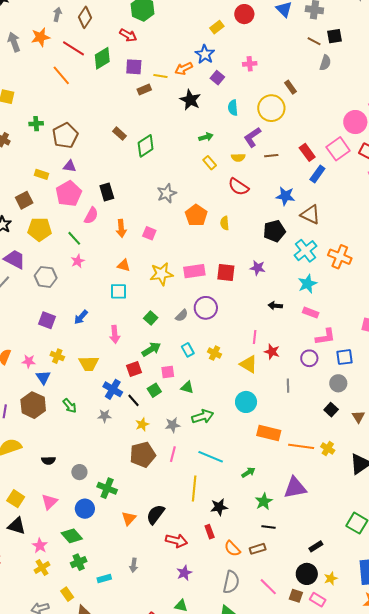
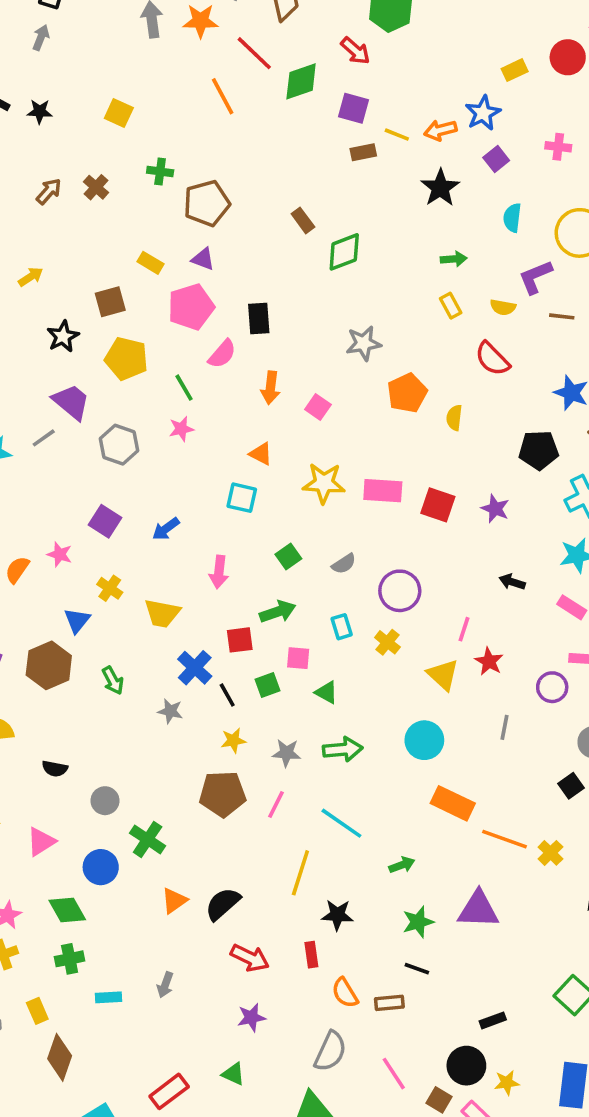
purple circle: (206, 308) -> (400, 591), moved
pink star: (29, 361) -> (60, 554), moved

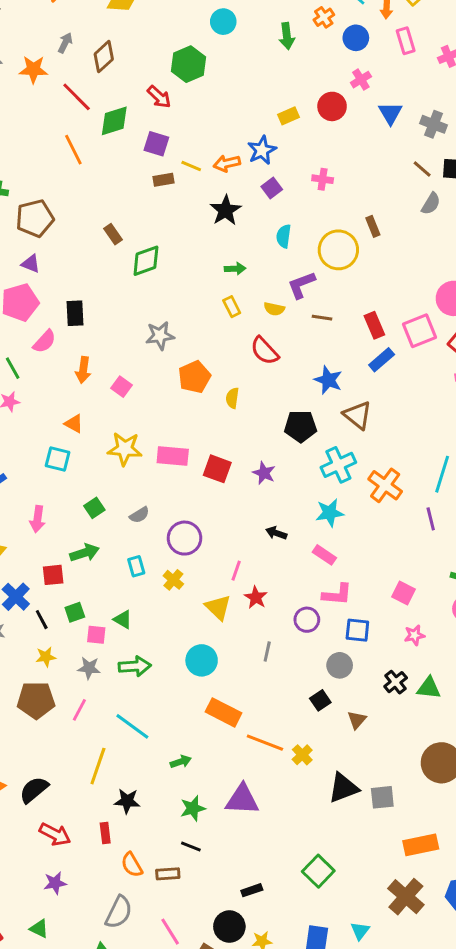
orange line: (223, 96) -> (73, 150), moved
pink square: (298, 658) -> (96, 635), moved

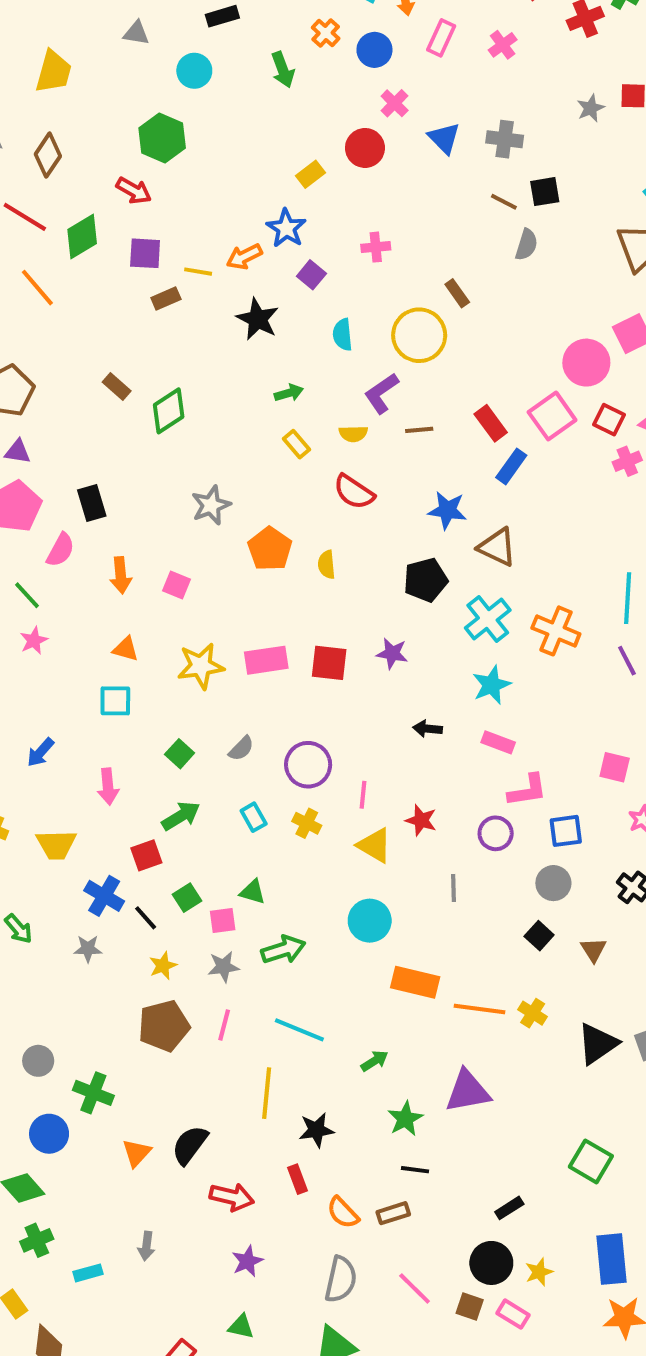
pink rectangle: (406, 41) -> (441, 38), turned 55
pink line: (236, 571) -> (363, 795), moved

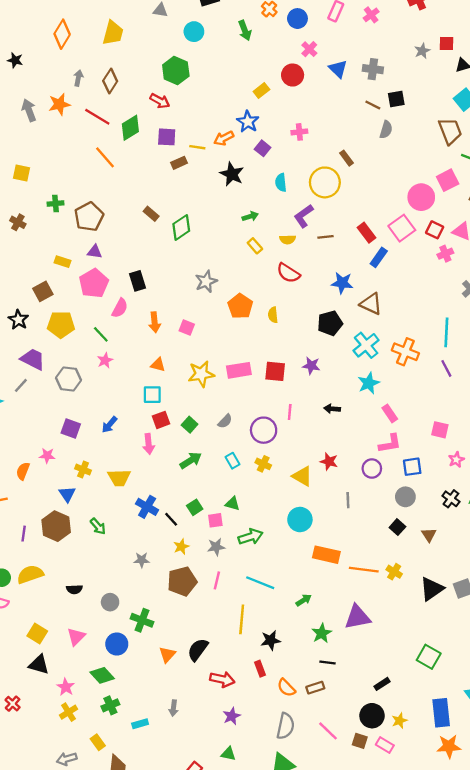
pink rectangle: (498, 742) -> (390, 413), moved, turned 36
pink line: (363, 795) -> (290, 412), moved
red square: (146, 855) -> (161, 420), moved
gray star: (88, 949) -> (142, 560), moved

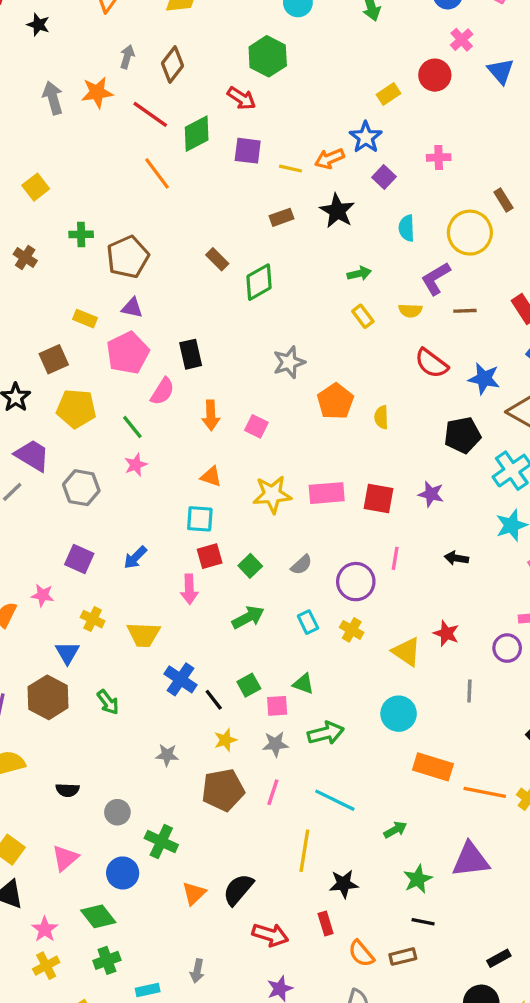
brown rectangle: (179, 163) -> (282, 217), moved
yellow square: (22, 173) -> (36, 187), turned 36
red semicircle: (288, 273) -> (431, 363), moved

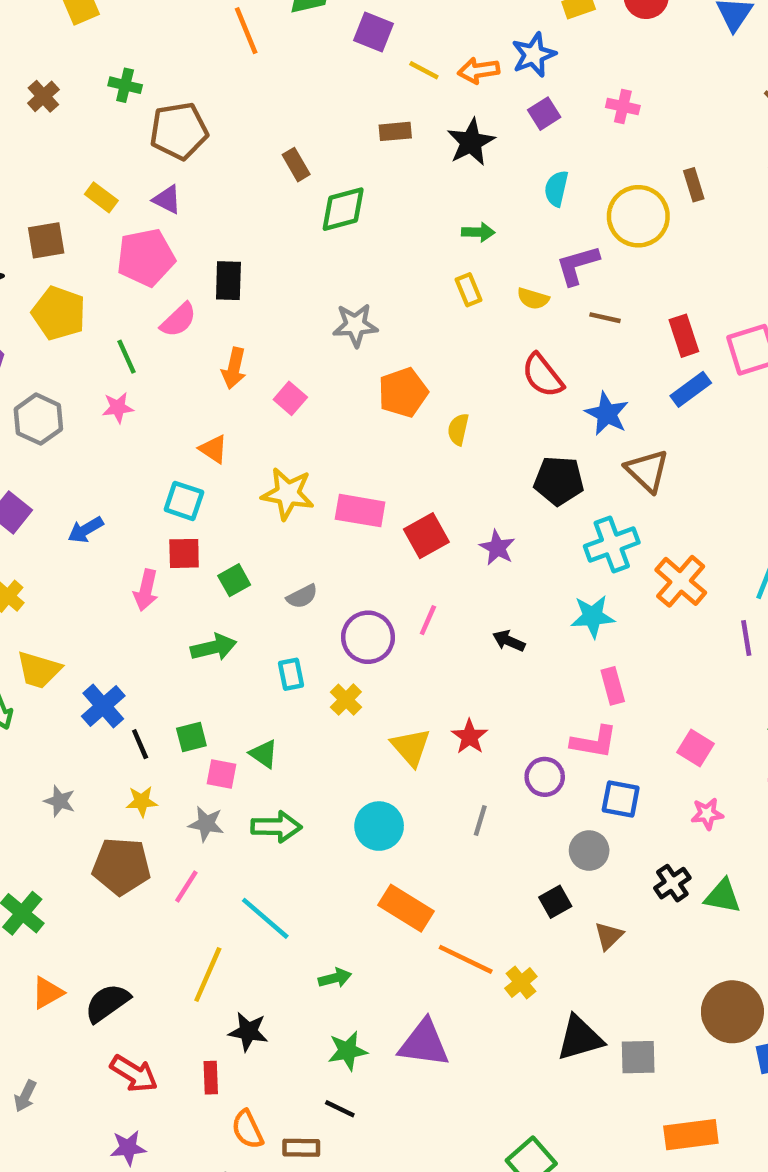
red square: (378, 499) -> (426, 536), turned 36
yellow trapezoid: (144, 635) -> (39, 670), moved

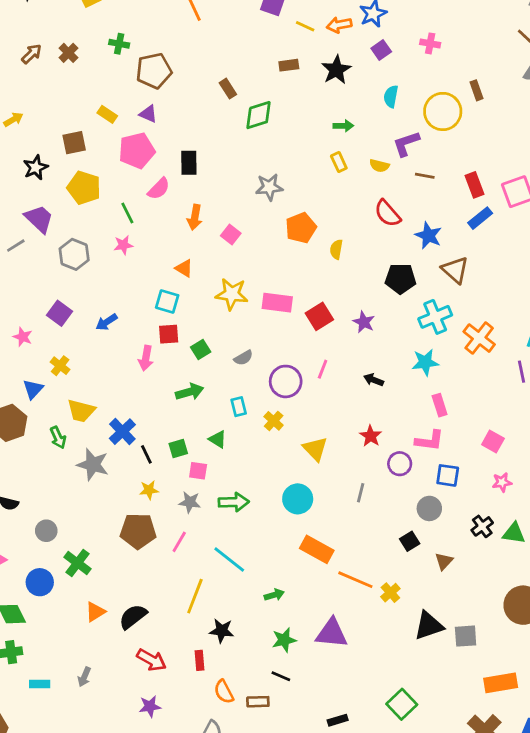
red star: (470, 737) -> (371, 436), moved
green triangle: (264, 754) -> (218, 439), moved
gray star: (60, 801) -> (93, 465), moved, size x1.6

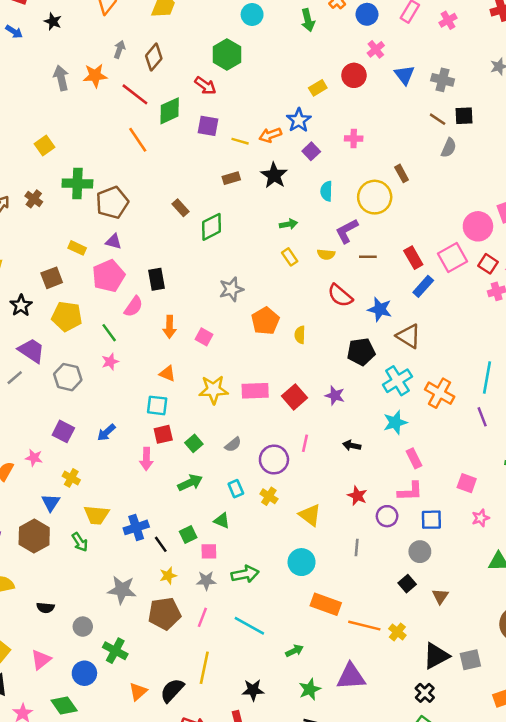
green cross: (119, 44) -> (77, 183), size x1.6
blue cross: (122, 432) -> (136, 527), turned 35
gray star: (93, 465) -> (122, 590), moved
black cross: (482, 526) -> (425, 693), moved
yellow line: (195, 596) -> (204, 668), moved

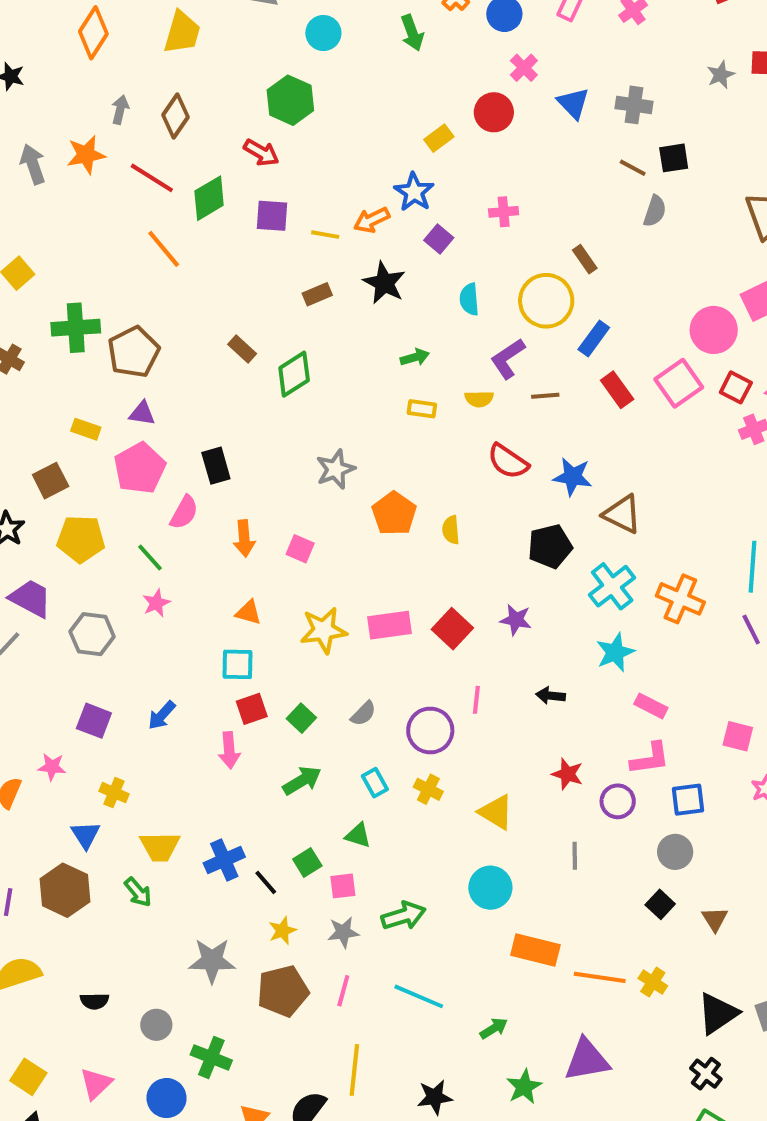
yellow rectangle: (290, 257) -> (422, 409), turned -42
blue rectangle: (423, 286) -> (594, 339), moved
pink rectangle: (414, 458) -> (651, 706), turned -30

